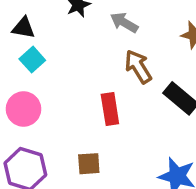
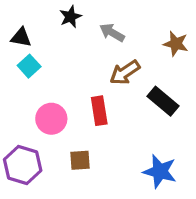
brown arrow: (138, 67) -> (125, 72), turned -92
pink circle: (23, 109) -> (51, 119), moved

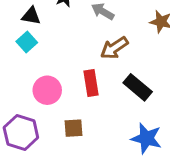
black triangle: (21, 37) -> (31, 16), moved
black rectangle: (163, 101) -> (138, 87), moved

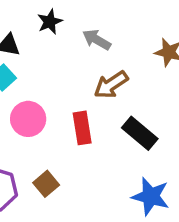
pink circle: (47, 90) -> (28, 119), moved
brown square: (73, 128) -> (46, 184), moved, turned -36

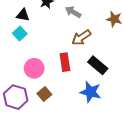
pink circle: (28, 119) -> (34, 68), moved
blue star: (151, 196) -> (91, 92), moved

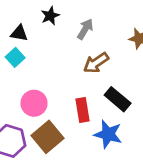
gray arrow: (73, 12) -> (85, 29), turned 91
red rectangle: (65, 62) -> (83, 110), moved
brown square: (44, 94) -> (47, 137), size x1.6

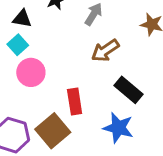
pink circle: (34, 103) -> (31, 72), moved
red rectangle: (83, 110) -> (75, 102), moved

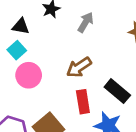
brown arrow: (105, 51) -> (79, 67), moved
red rectangle: (75, 102) -> (83, 102), moved

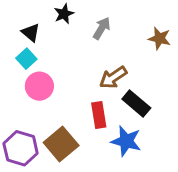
black triangle: (21, 26) -> (31, 33), turned 30
brown arrow: (79, 67) -> (113, 77), moved

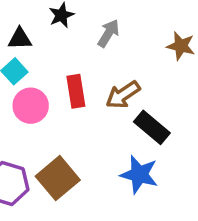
black triangle: (31, 33) -> (20, 39), turned -42
red rectangle: (99, 115) -> (76, 91), moved

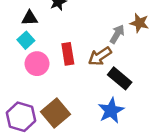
gray arrow: (108, 33) -> (117, 34), moved
blue star: (139, 174) -> (111, 111), turned 30

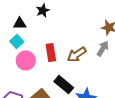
gray arrow: (117, 34) -> (103, 49), moved
black rectangle: (120, 78) -> (64, 85), moved

